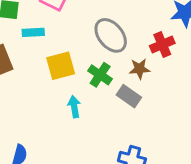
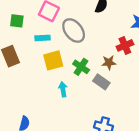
cyan rectangle: (33, 32) -> (43, 38), moved
gray ellipse: (111, 35) -> (74, 30), moved

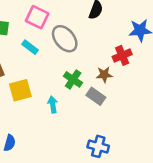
cyan rectangle: (43, 38) -> (30, 47), turned 40
yellow square: (53, 60) -> (20, 90), moved

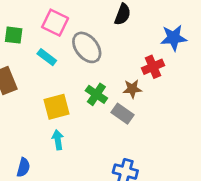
yellow square: (20, 90) -> (56, 107), moved
cyan arrow: (53, 105) -> (58, 140), moved

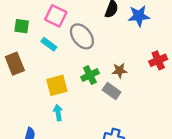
blue star: (174, 38) -> (139, 16), moved
red cross: (153, 67) -> (158, 60), moved
green cross: (96, 94) -> (90, 75), turned 30

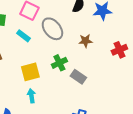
brown star: (119, 71) -> (85, 41), moved

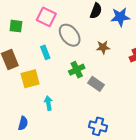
cyan rectangle: (23, 36) -> (45, 52), moved, turned 32
yellow square: (30, 72) -> (30, 79), moved

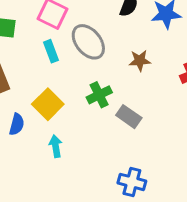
cyan rectangle: (45, 52) -> (51, 51), moved
yellow square: (30, 79) -> (48, 104), moved, turned -30
blue semicircle: (23, 123) -> (17, 124), moved

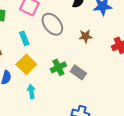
cyan rectangle: (51, 51) -> (24, 38), moved
green cross: (99, 95) -> (58, 67), moved

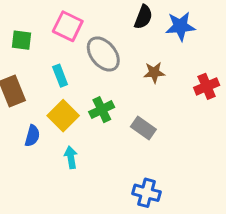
green cross: (58, 67) -> (102, 110), moved

